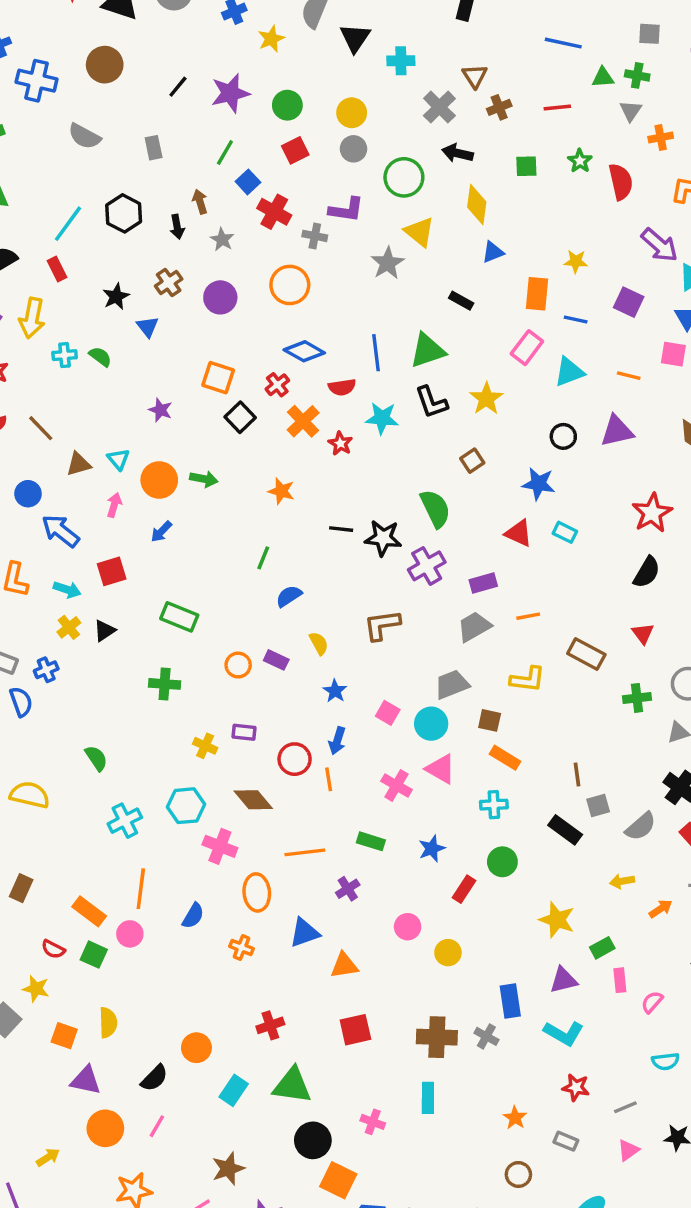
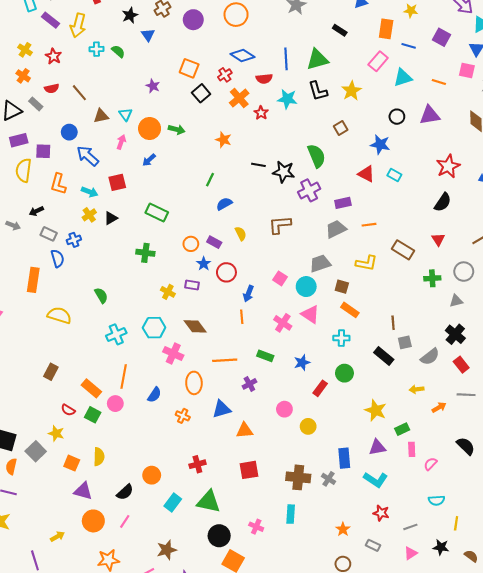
blue star: (335, 691) -> (204, 264), moved
red circle: (295, 759) -> (226, 272), moved

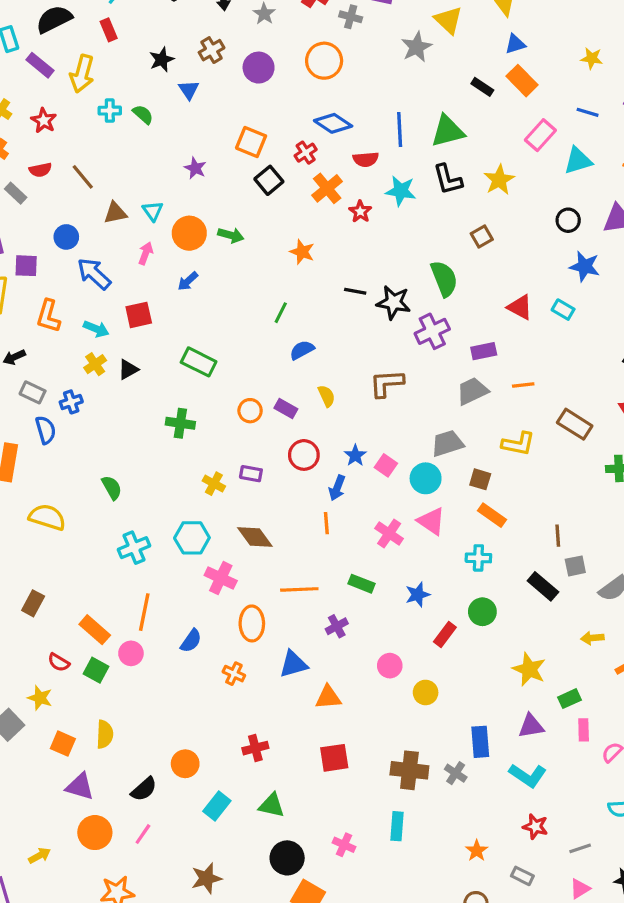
orange rectangle: (386, 29) -> (522, 81), moved, turned -54
blue star: (380, 144) -> (585, 266), moved
blue star: (204, 264) -> (355, 455), moved
green triangle: (209, 502) -> (272, 805), size x0.7

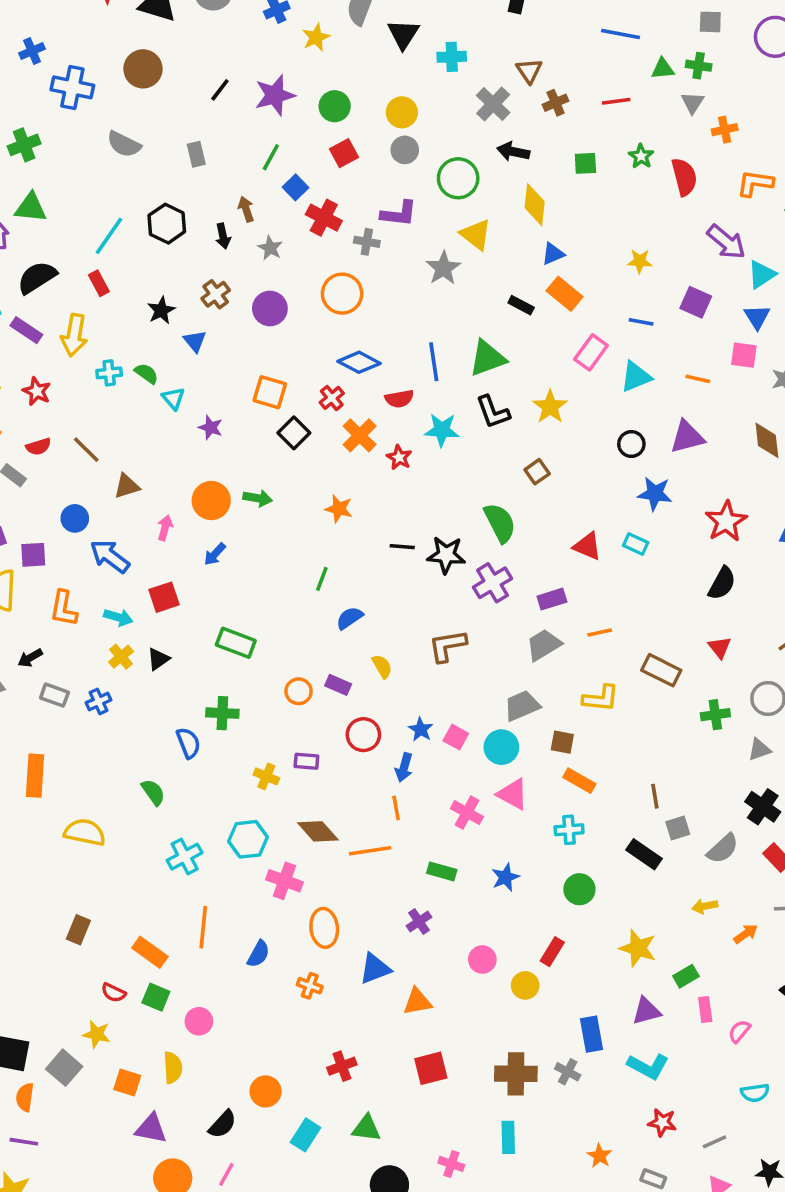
cyan triangle: (153, 211) -> (173, 398), moved
blue semicircle: (46, 430) -> (188, 743), moved
orange line: (299, 589) -> (370, 851), moved
red rectangle: (445, 634) -> (552, 952), moved
pink circle: (131, 653) -> (199, 1021), moved

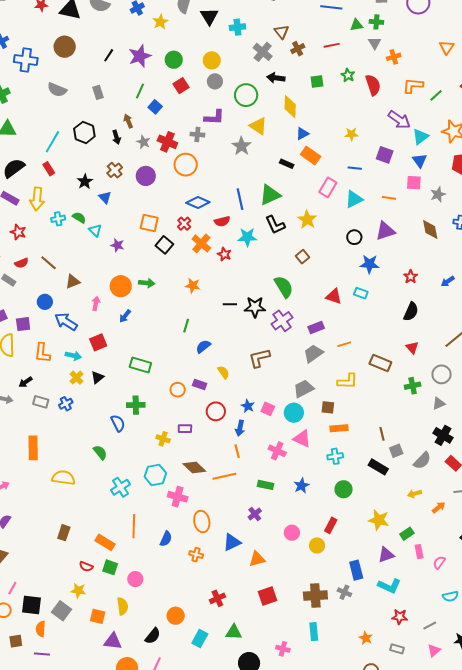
red cross: (324, 218) -> (167, 142), moved
red star: (726, 521) -> (411, 277), size x0.6
orange rectangle: (579, 781) -> (339, 428), turned -30

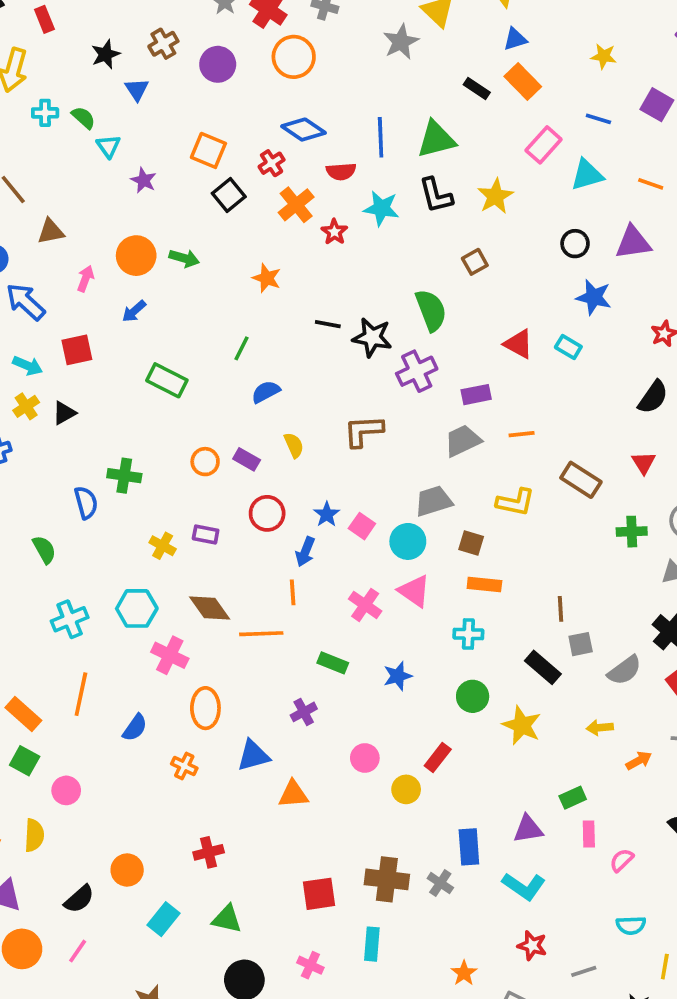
green rectangle: (140, 365) -> (167, 380), moved
yellow star: (379, 520) -> (522, 725), moved
red square: (267, 596) -> (319, 894), moved

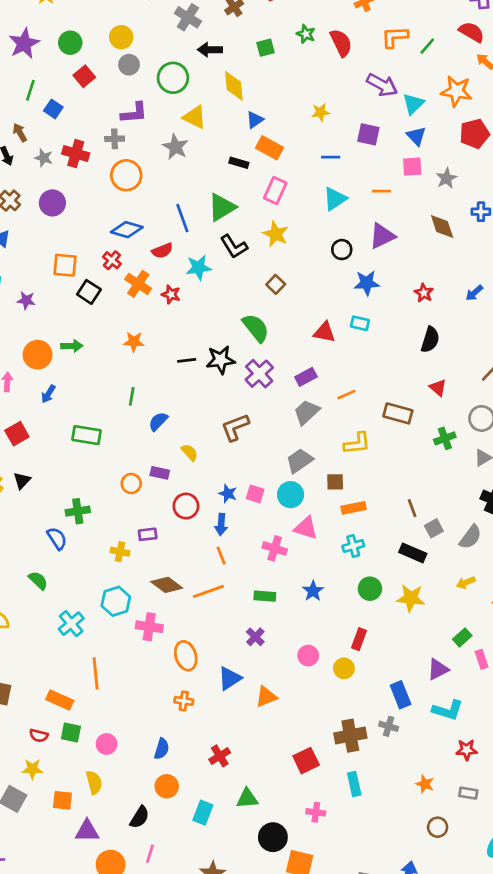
orange circle: (294, 57) -> (126, 175), moved
pink rectangle: (544, 145) -> (275, 191), moved
blue semicircle: (135, 728) -> (162, 749), moved

